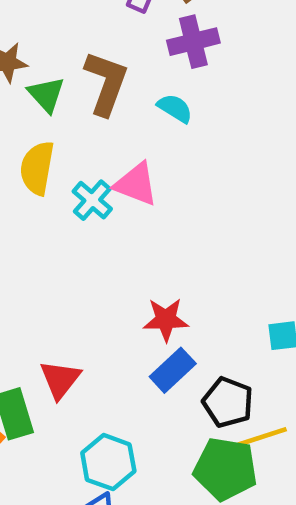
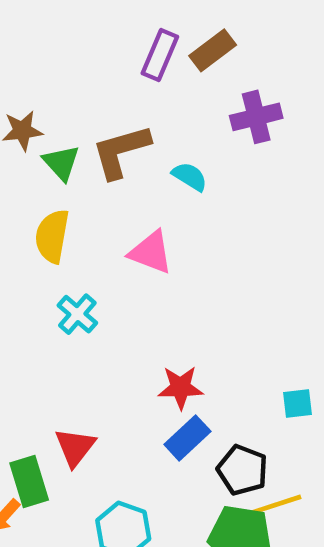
purple cross: (193, 42) -> (256, 117), moved
brown L-shape: (106, 83) -> (121, 151), turned -126
cyan cross: (92, 200) -> (77, 314), moved

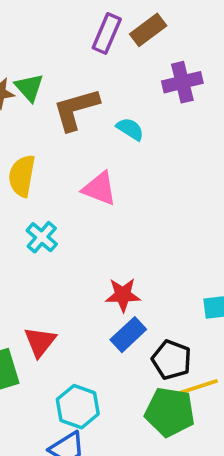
green triangle: (61, 163) -> (29, 88), moved

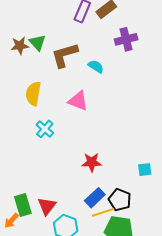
blue rectangle: (128, 335) -> (95, 198), moved
red triangle: (40, 342) -> (47, 206), moved
yellow line: (199, 387) -> (103, 212), moved

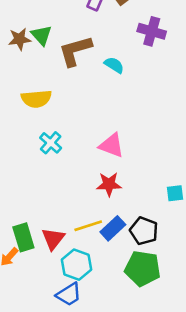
purple cross: (126, 39) -> (152, 31), turned 30
yellow semicircle: (33, 94) -> (36, 99), turned -105
pink triangle: (78, 101) -> (112, 145), moved
yellow line: (103, 212) -> (88, 226), moved

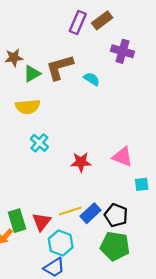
green triangle: (42, 35) -> (32, 74), moved, turned 42
pink triangle: (112, 145) -> (122, 157), moved
red star: (109, 184) -> (81, 162), moved

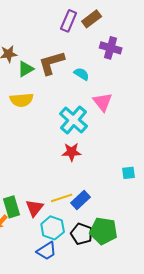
cyan cross: (39, 143) -> (74, 120), moved, size x1.6
pink triangle: (122, 157) -> (103, 102), moved, turned 30
black pentagon: (116, 215) -> (82, 234), moved

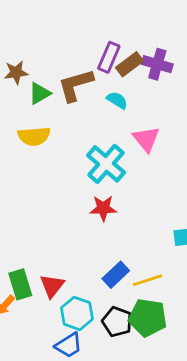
brown rectangle: (92, 19) -> (130, 64), moved
purple rectangle: (69, 21) -> (109, 57), moved
yellow line: (62, 198) -> (148, 280), moved

